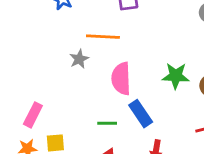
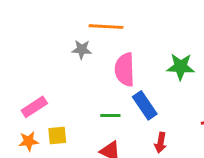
gray star: (79, 59) -> (82, 49), turned 30
pink rectangle: (33, 115) -> (34, 107), turned 30

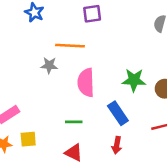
blue rectangle: (145, 105) -> (118, 113), moved

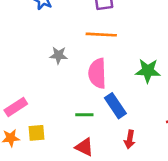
orange line: (70, 46) -> (101, 35), moved
blue rectangle: (118, 113) -> (115, 106), moved

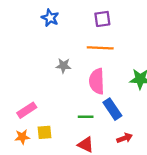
red arrow: (130, 139) -> (125, 138), turned -120

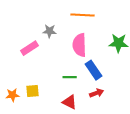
pink rectangle: (27, 110) -> (30, 48), moved
red arrow: (125, 138) -> (96, 93), moved

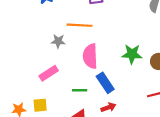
orange line: (82, 15) -> (80, 25), moved
pink rectangle: (30, 48) -> (49, 73), moved

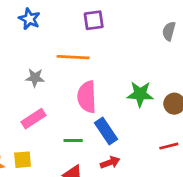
gray star: (58, 41) -> (35, 78), moved

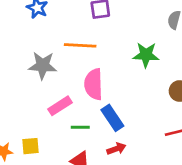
gray star: (35, 78) -> (43, 65), size x1.5
green star: (140, 94) -> (146, 55), moved
pink rectangle: (34, 119) -> (60, 106), moved

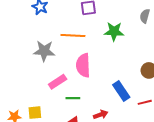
green star: (146, 55) -> (114, 31), moved
blue rectangle: (112, 118) -> (121, 91), moved

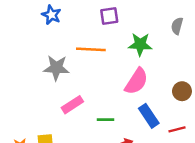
pink semicircle: (83, 65) -> (136, 81), moved, turned -145
green line: (73, 98) -> (106, 120), moved

